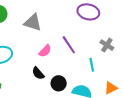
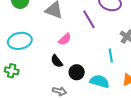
purple line: (69, 45) -> (89, 19), moved

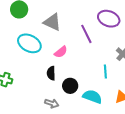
cyan ellipse: (20, 41) -> (29, 43), moved, turned 35
black semicircle: (57, 61) -> (51, 73), turned 32

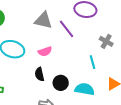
gray triangle: (52, 22) -> (43, 20), moved
pink semicircle: (61, 52) -> (45, 51), turned 32

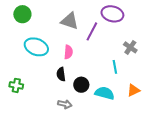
purple line: (66, 29) -> (92, 31), turned 60
pink semicircle: (45, 51) -> (68, 52), turned -72

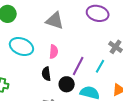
purple line: (92, 31) -> (78, 66), moved
cyan line: (115, 67) -> (100, 66), turned 40

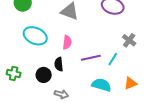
purple line: (78, 66) -> (91, 58), turned 48
black circle: (67, 84) -> (44, 75), moved

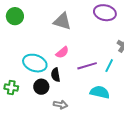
cyan ellipse: (35, 36) -> (35, 63), moved
pink semicircle: (67, 42) -> (62, 52), turned 48

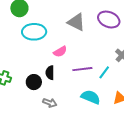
gray triangle: (62, 21) -> (76, 22), moved
cyan ellipse: (35, 63) -> (34, 32), moved, turned -30

